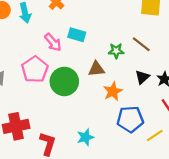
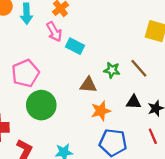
pink arrow: (53, 42) -> (54, 32), moved
black triangle: (142, 77) -> (134, 102), turned 35
green circle: (64, 81) -> (41, 105), moved

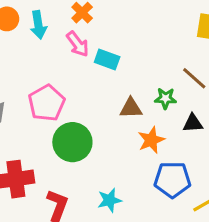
green star: (112, 70) -> (165, 98), moved

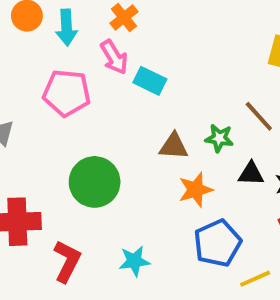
pink pentagon: (47, 103) -> (67, 93), moved, turned 30
blue pentagon: (172, 180) -> (217, 243), turned -30

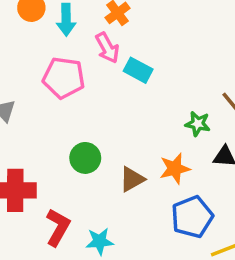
brown triangle: (174, 146) -> (132, 179), moved, turned -36
green circle: (95, 182) -> (85, 158), size x0.7
cyan star: (134, 261) -> (100, 241), moved

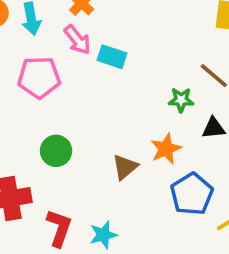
green circle: (85, 158) -> (56, 151), moved

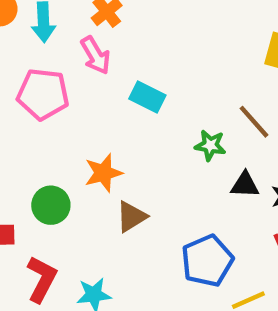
cyan rectangle: (112, 57) -> (147, 97), moved
orange star: (166, 149) -> (103, 173), moved
green circle: (56, 151) -> (51, 205), moved

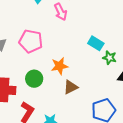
pink pentagon: (43, 94) -> (31, 41), moved
cyan rectangle: (147, 97) -> (96, 43), moved

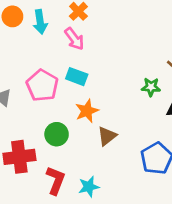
pink pentagon: (31, 41) -> (42, 85), turned 30
cyan rectangle: (96, 43) -> (77, 77), moved

